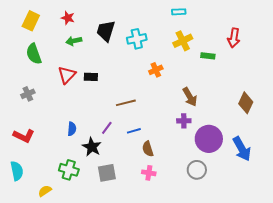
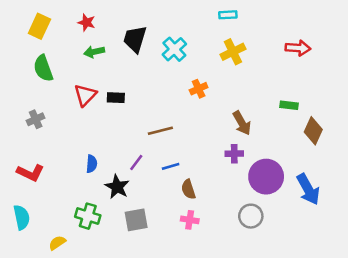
red arrow: (234, 38) -> (298, 48), turned -96
cyan cross: (137, 39) -> (174, 49), turned -30
green rectangle: (208, 56) -> (289, 105), moved

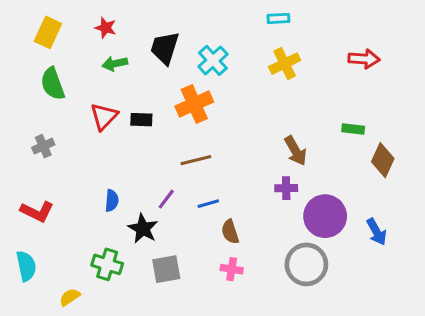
orange cross: (199, 89) -> (194, 104), moved, size x1.6
blue arrow: (308, 189) -> (376, 232), size x0.7
gray circle: (251, 216) -> (306, 264), size x1.4

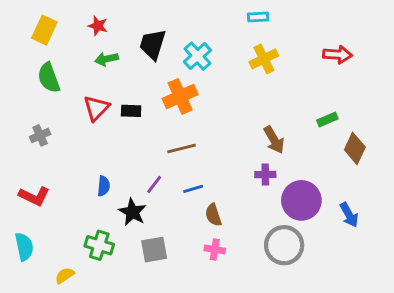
green rectangle: (353, 129) -> (327, 120), turned -30

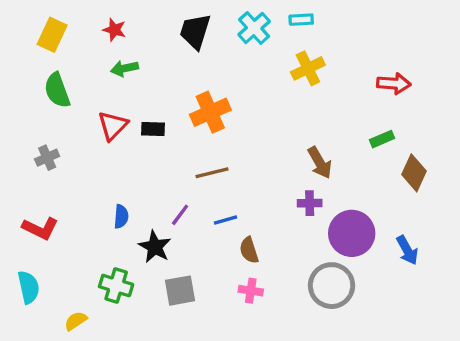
black trapezoid: (153, 44) -> (195, 31), moved
red arrow: (338, 55) -> (394, 84), moved
cyan cross: (197, 56) -> (254, 28), moved

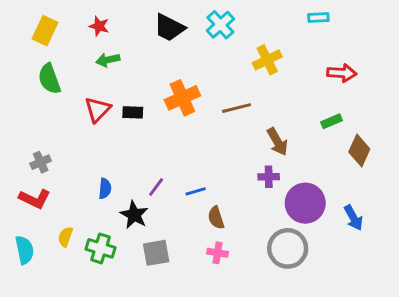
cyan rectangle: (301, 20) -> (318, 17), moved
black trapezoid: (195, 31) -> (169, 28), turned -80
gray cross: (47, 158) -> (41, 162), moved
brown line: (212, 173) -> (237, 108), moved
yellow semicircle: (76, 321) -> (65, 237), moved, turned -36

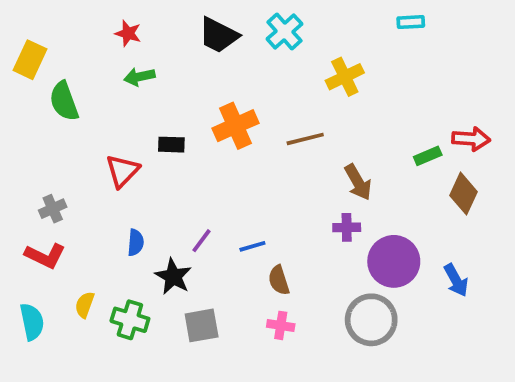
yellow rectangle: (45, 31) -> (30, 60), moved
red arrow: (342, 73) -> (471, 139), moved
red triangle: (98, 110) -> (122, 171), moved

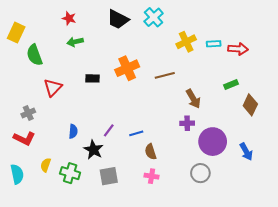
cyan rectangle: (411, 22) -> (214, 44), moved
red arrow: (471, 139) -> (238, 49), moved
red triangle: (122, 171) -> (53, 88), moved
gray circle: (371, 320) -> (200, 173), size x0.7

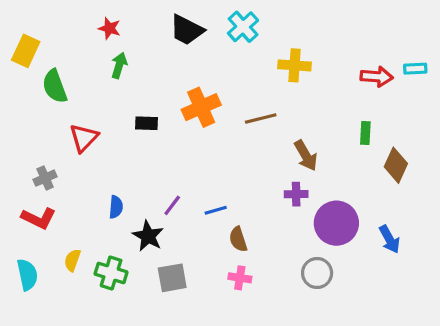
green arrow: (75, 42) -> (119, 65), turned 119
yellow cross: (186, 42) -> (295, 65), turned 30
cyan rectangle: (214, 44) -> (415, 69), moved
green rectangle: (231, 85) -> (365, 133), turned -64

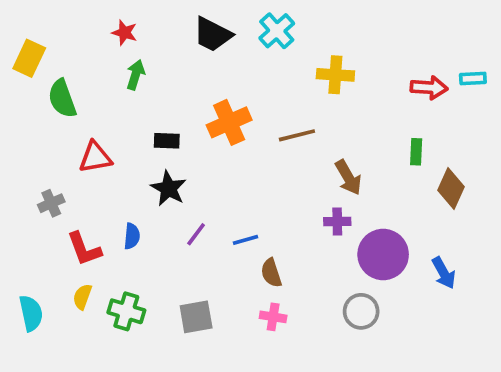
red triangle: (84, 138) -> (95, 157), turned 36
red L-shape: (39, 218) -> (84, 249), moved, turned 44
black star: (148, 236) -> (169, 188), moved

